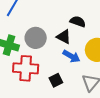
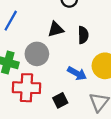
black semicircle: (78, 22) -> (83, 35), turned 70
black triangle: (64, 37) -> (56, 29), moved, turned -42

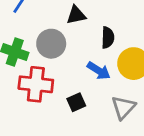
black semicircle: (83, 35) -> (108, 38), moved

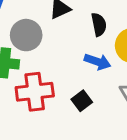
gray circle: (51, 44) -> (26, 35), moved

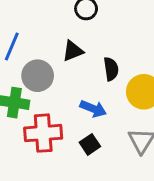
blue arrow: (98, 62) -> (93, 109), moved

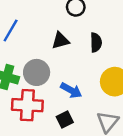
black semicircle: (111, 69) -> (96, 43), moved
gray circle: (38, 76) -> (37, 72), moved

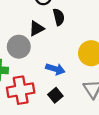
black semicircle: (96, 43) -> (59, 17), moved
gray circle: (37, 72) -> (19, 47), moved

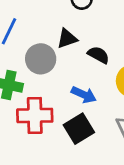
black semicircle: (59, 17) -> (98, 55), moved, turned -56
black square: (55, 95) -> (79, 129), size x1.5

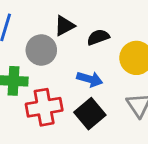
black semicircle: (98, 55) -> (98, 37), turned -40

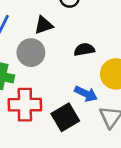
black triangle: (64, 26) -> (44, 25), moved
blue arrow: (90, 79) -> (86, 94), moved

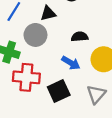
blue arrow: (86, 94) -> (71, 63), moved

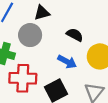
black semicircle: (80, 37) -> (75, 35), turned 35

